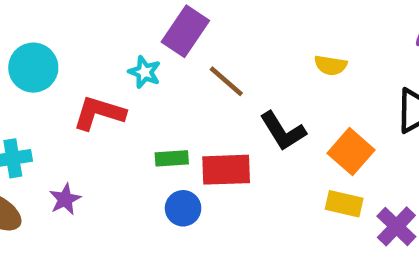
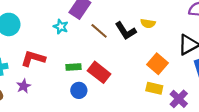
red L-shape: (99, 113) -> (33, 58), moved
black L-shape: (283, 131) -> (126, 31), moved
red rectangle: (226, 170) -> (99, 72), turned 40

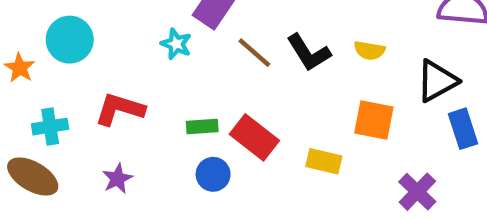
yellow semicircle: (148, 23) -> (370, 50), moved
orange square: (158, 64) -> (374, 120), turned -30
purple star: (24, 86) -> (117, 179), moved
yellow rectangle: (154, 88) -> (324, 161), moved

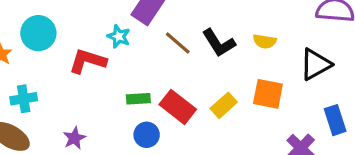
red L-shape: (120, 109) -> (88, 61), moved
blue rectangle: (463, 129) -> (335, 120), moved
yellow rectangle: (324, 161) -> (224, 105), moved, turned -55

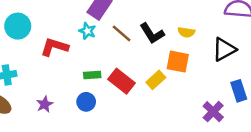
cyan star: (119, 36) -> (87, 31), moved
orange square: (268, 94) -> (178, 62), moved
blue circle: (147, 135) -> (86, 102), moved

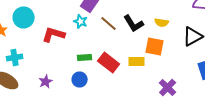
yellow rectangle: (156, 80) -> (137, 62), turned 42
purple cross: (213, 112) -> (168, 88), moved

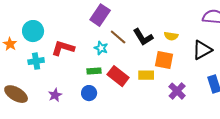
cyan star: (81, 22) -> (101, 48), moved
cyan cross: (15, 58) -> (36, 61), moved
purple cross: (168, 88) -> (177, 91), moved

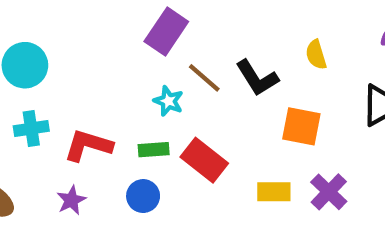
yellow semicircle: (171, 36) -> (316, 55), moved, turned 64
red L-shape: (63, 48) -> (88, 145), moved
yellow rectangle: (146, 75) -> (274, 192), moved

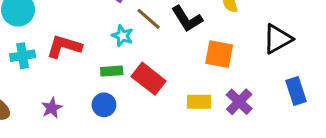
red L-shape: (88, 145) -> (64, 46), moved

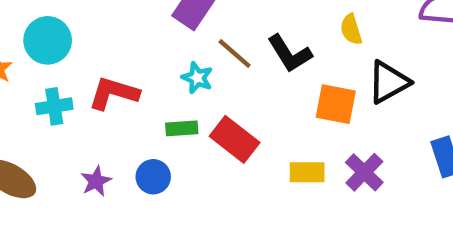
black triangle: (278, 39) -> (389, 82), moved
blue circle: (104, 105) -> (153, 177), moved

